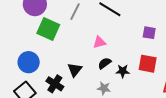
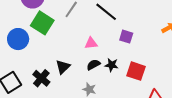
purple square: (149, 33) -> (126, 37), moved
blue circle: (29, 62) -> (18, 39), moved
black star: (123, 71) -> (112, 65), moved

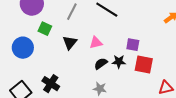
green square: (42, 23) -> (45, 29), size x0.6
purple square: (126, 37) -> (133, 45), moved
black triangle: (63, 67) -> (70, 43), moved

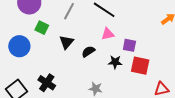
pink triangle: (96, 43) -> (108, 34), moved
black semicircle: (101, 64) -> (88, 52), moved

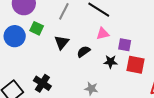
blue circle: (19, 46) -> (15, 36), moved

